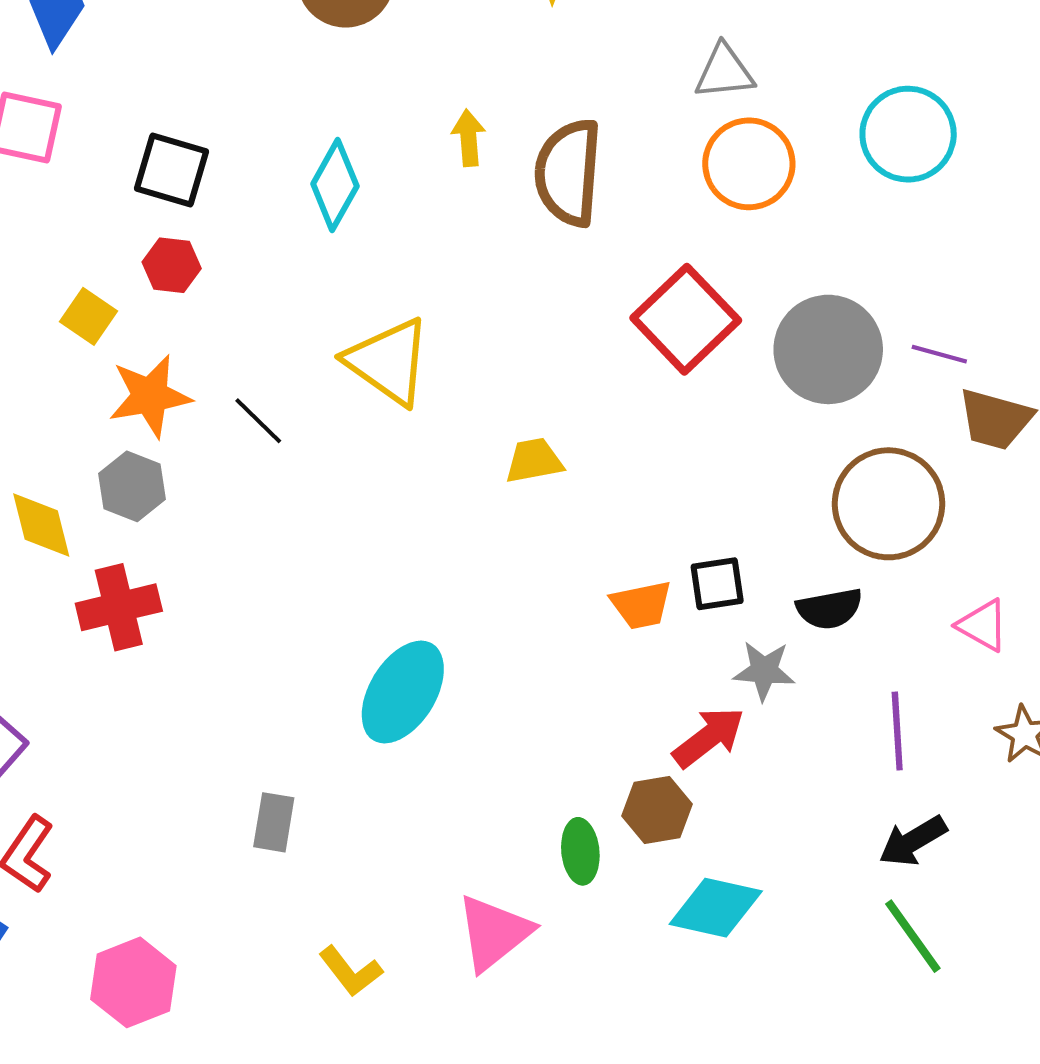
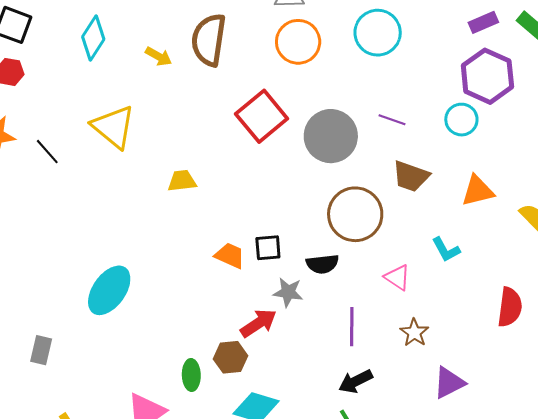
yellow arrow: (469, 138) -> (159, 56), moved, turned 120
purple line: (939, 354) -> (392, 120), moved
orange trapezoid: (641, 605) -> (230, 256), turned -148

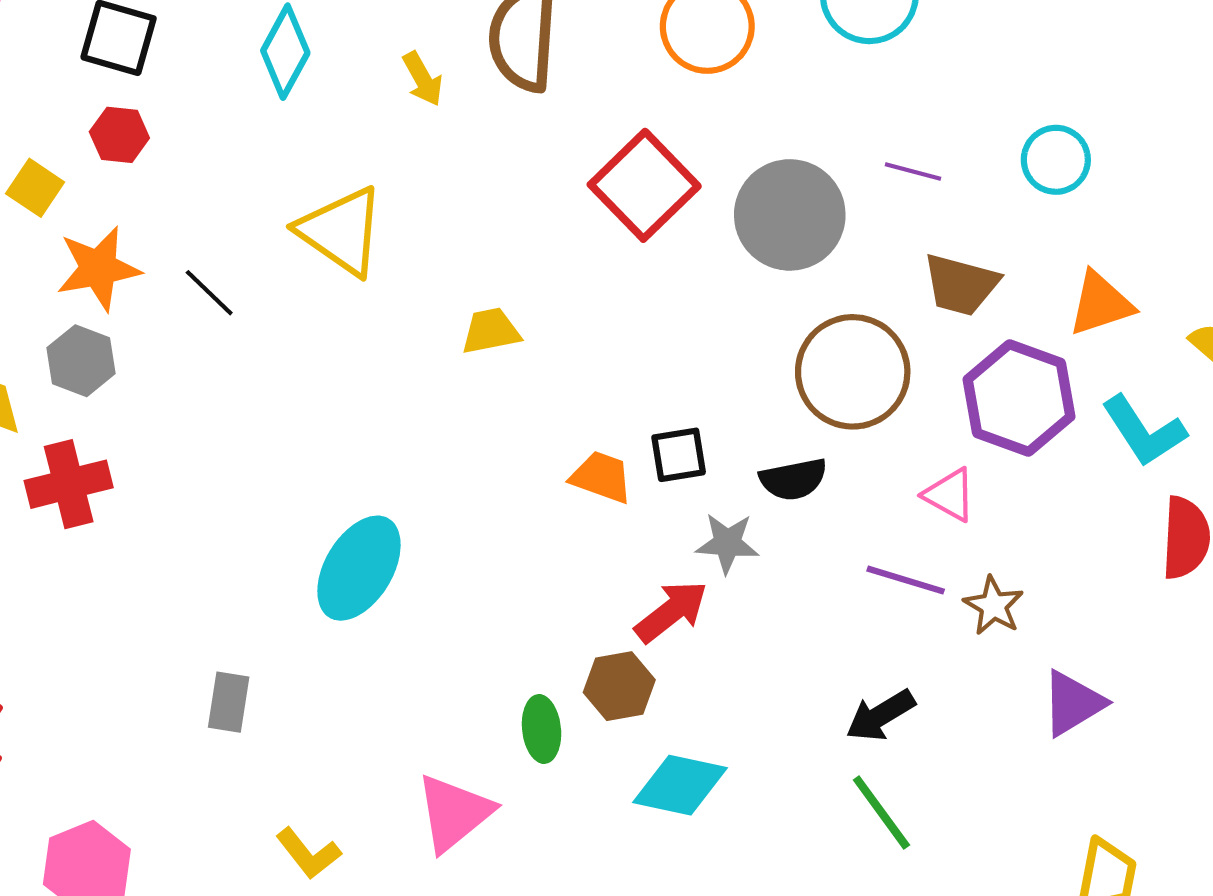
yellow arrow: (159, 56) -> (423, 79), turned 36
purple hexagon: (487, 76) -> (1019, 398), moved
cyan L-shape: (446, 250) -> (1144, 431), moved, size x1.4
purple line: (352, 327) -> (906, 580), moved, turned -69

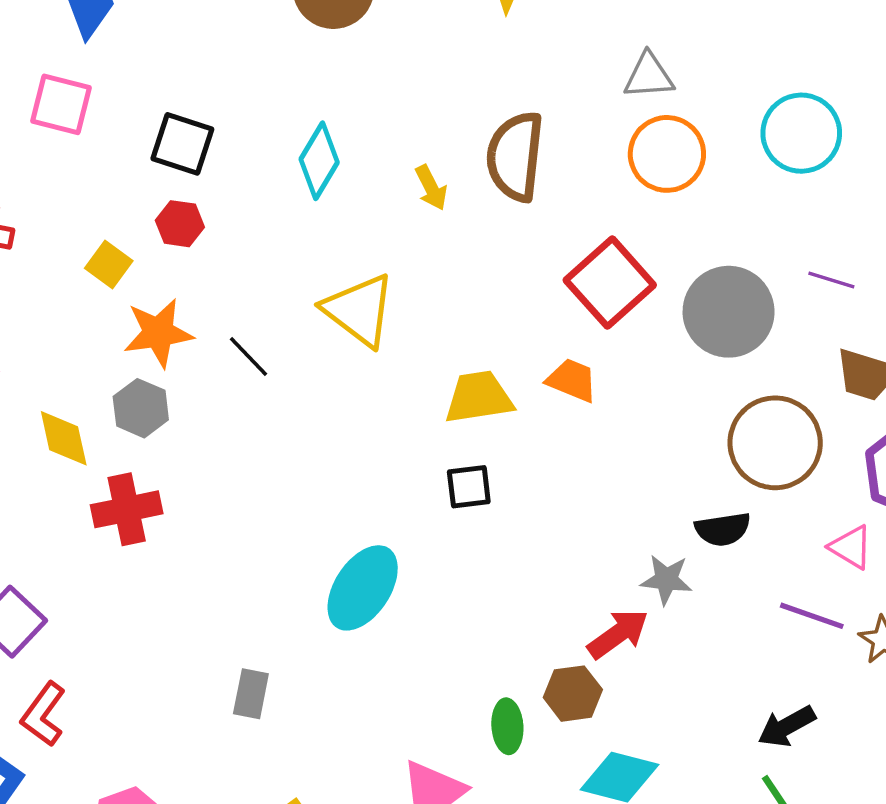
yellow trapezoid: (491, 331) -> (479, 397), size x1.4
black square: (679, 455) -> (469, 487), moved
orange trapezoid: (601, 477) -> (572, 380), moved

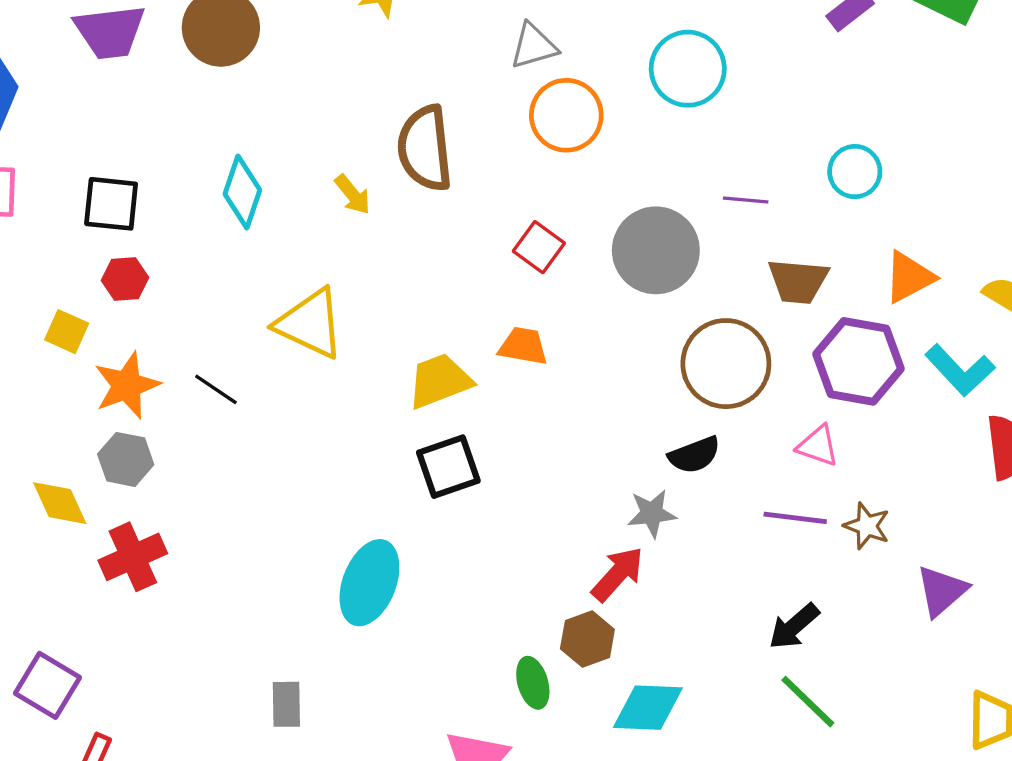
red square: (610, 283) -> (539, 247), size x0.6
black square: (469, 487) -> (448, 467), size x1.4

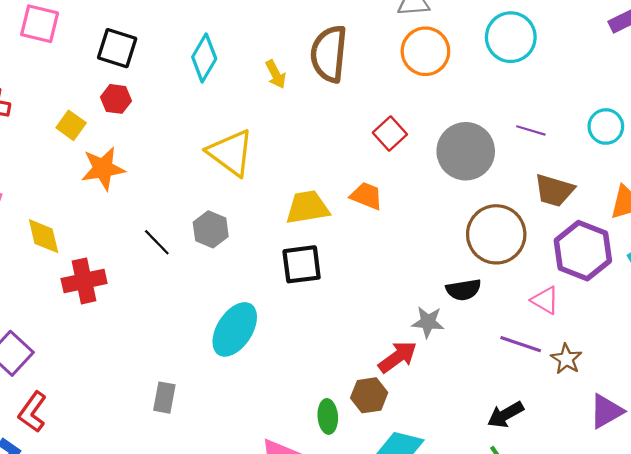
black line: (216, 389) -> (157, 242), moved
gray hexagon: (126, 459) -> (211, 229), moved

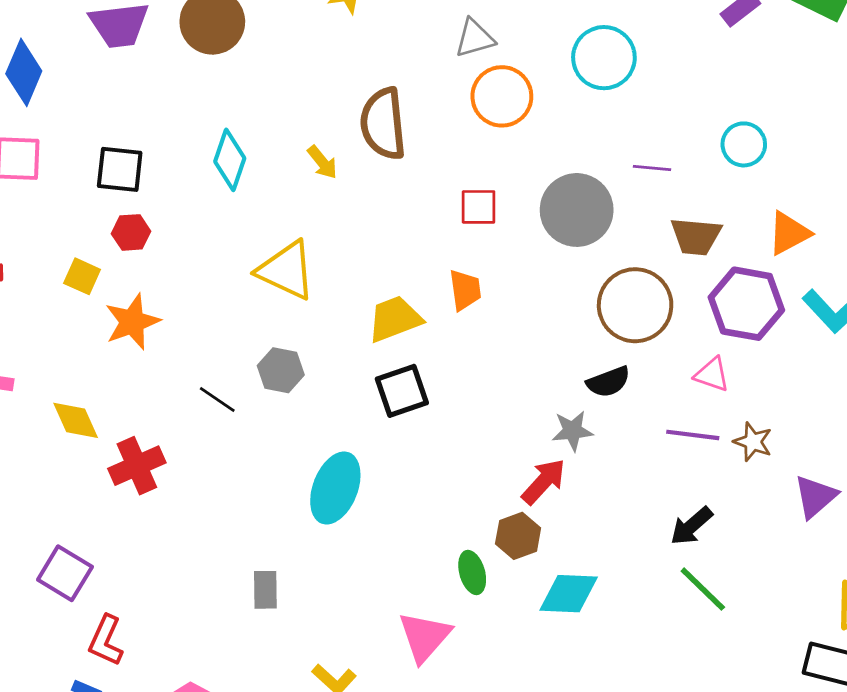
red square: (390, 133) -> (478, 207), turned -36
orange trapezoid: (367, 196) -> (465, 290), turned 72

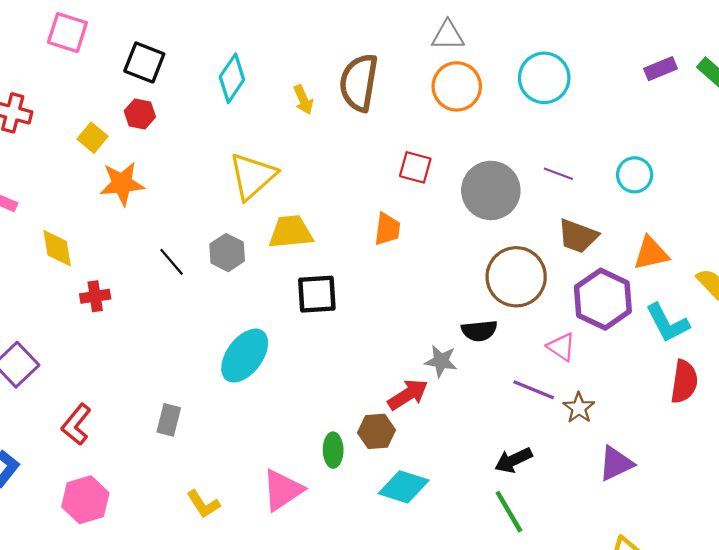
yellow triangle: (286, 270) -> (252, 176), turned 38
yellow trapezoid: (395, 319) -> (291, 232), moved
red cross: (137, 466) -> (95, 296), size x0.7
red L-shape: (106, 641) -> (76, 424), moved

